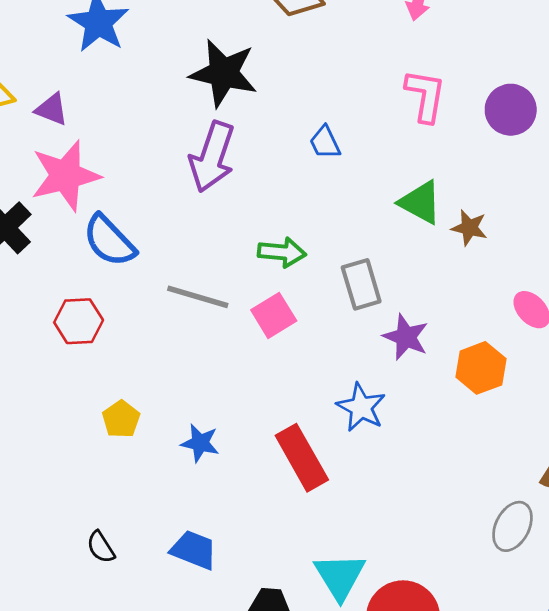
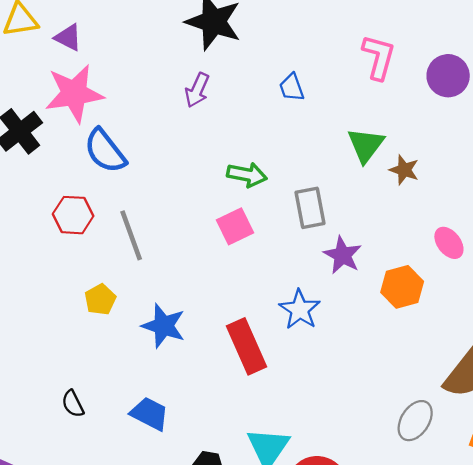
purple arrow: (212, 157) -> (197, 90), size x0.6
green triangle: (420, 202) -> (366, 145), turned 33
gray line: (198, 297) -> (131, 235), moved, turned 48
blue star: (200, 443) -> (164, 326), size x1.4

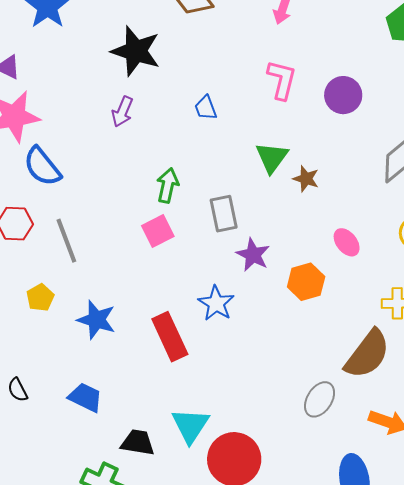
green arrow: (247, 175) -> (168, 185), turned -88

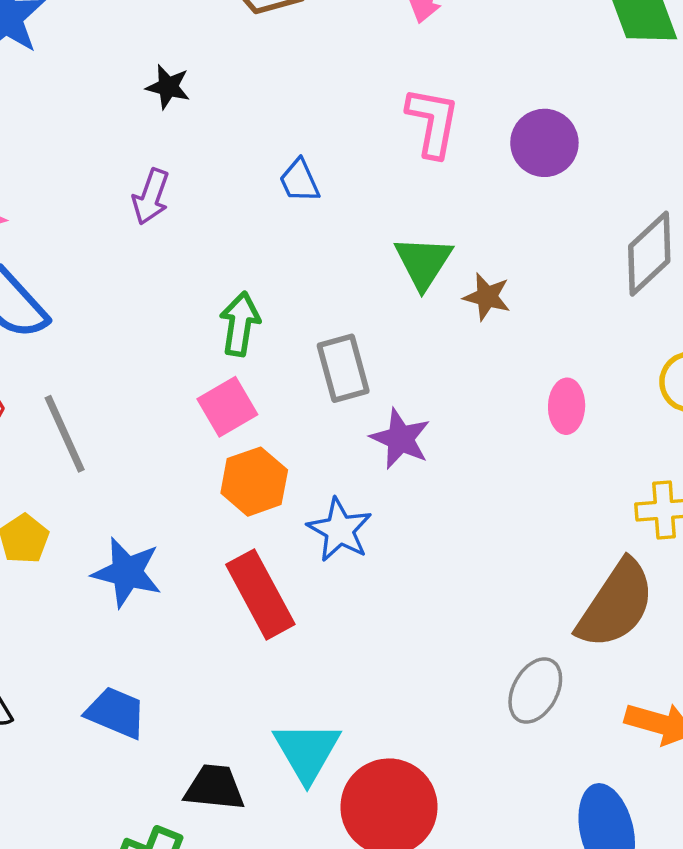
black star: (136, 51) -> (168, 87), size x0.5
pink ellipse: (347, 242) -> (567, 406), turned 44
orange hexagon: (306, 282) -> (254, 482), moved

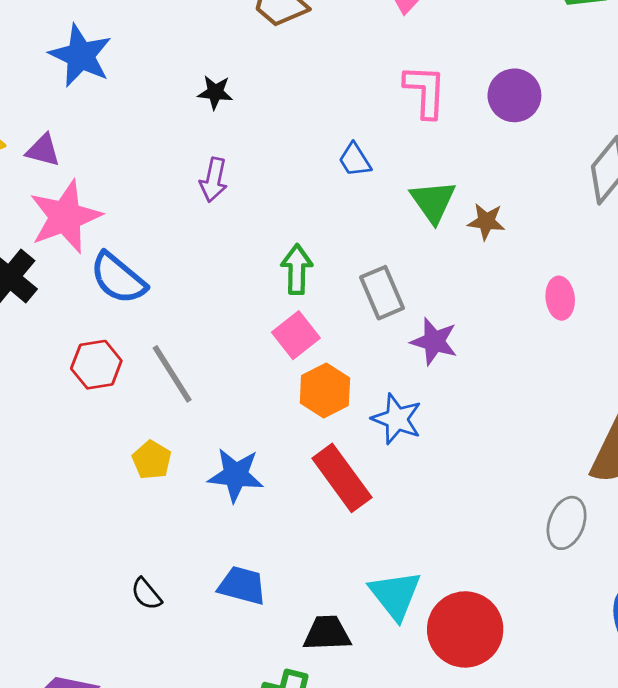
blue trapezoid: (299, 181) -> (355, 160), moved

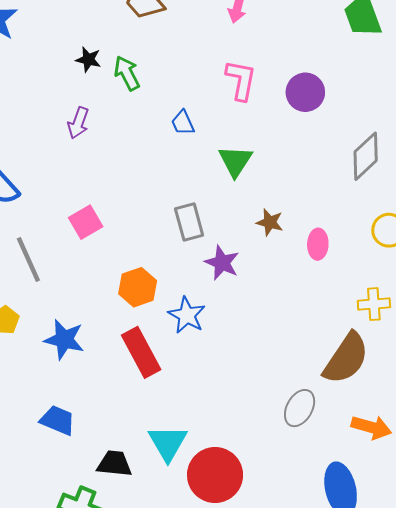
brown star: (486, 221) -> (270, 222), moved
green arrow: (297, 269) -> (127, 73), moved, turned -36
pink square: (296, 335) -> (86, 222), moved

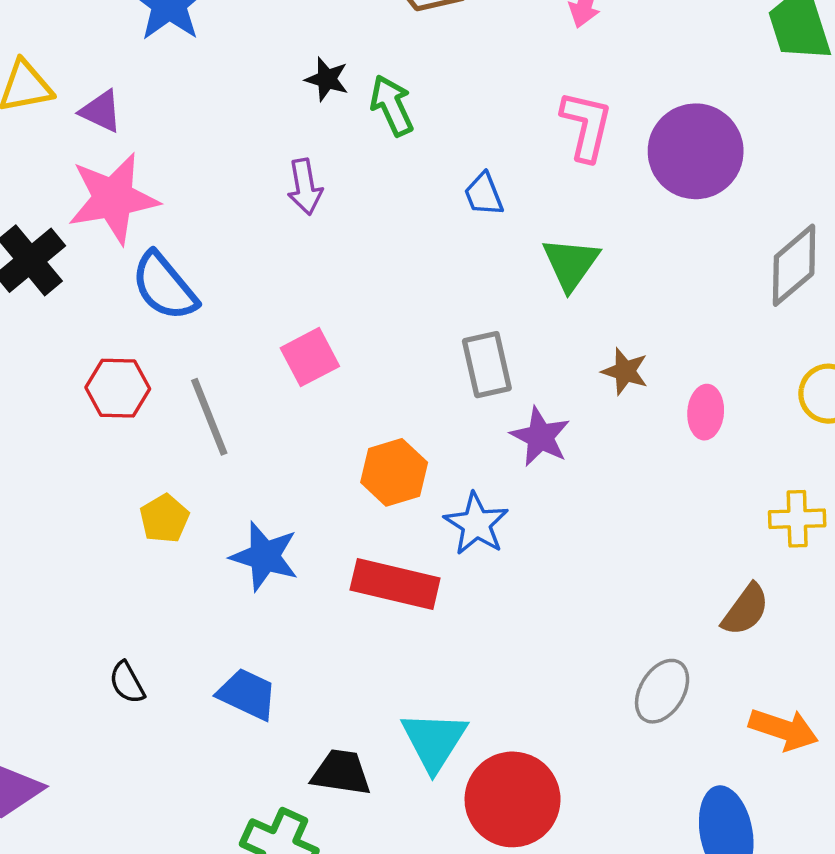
purple circle: (305, 92) -> (696, 151), size x1.4
purple arrow: (78, 123) -> (305, 187), turned -32
red rectangle: (141, 352) -> (395, 584), turned -51
brown semicircle: (346, 358) -> (745, 610), size x0.6

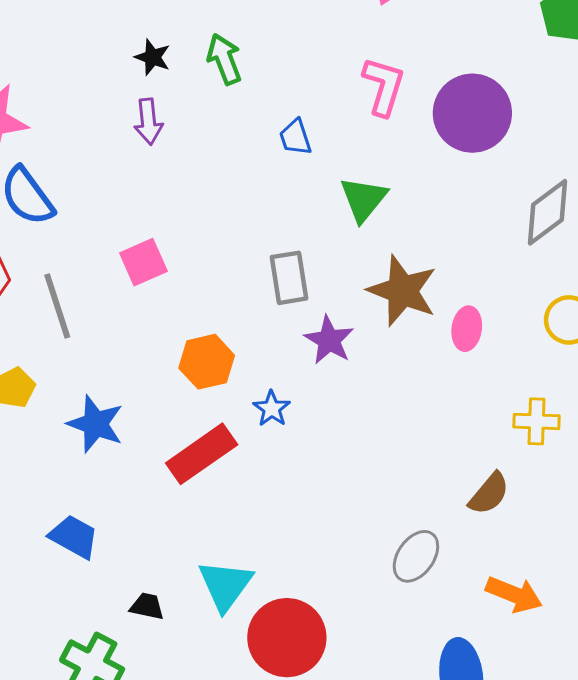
black star: (327, 79) -> (153, 57), moved
brown star: (625, 371) -> (402, 291), size x1.8
blue star: (476, 524) -> (272, 409), size x0.7
red rectangle: (395, 584) -> (202, 454), turned -52
black trapezoid: (341, 773) -> (147, 606), size x0.7

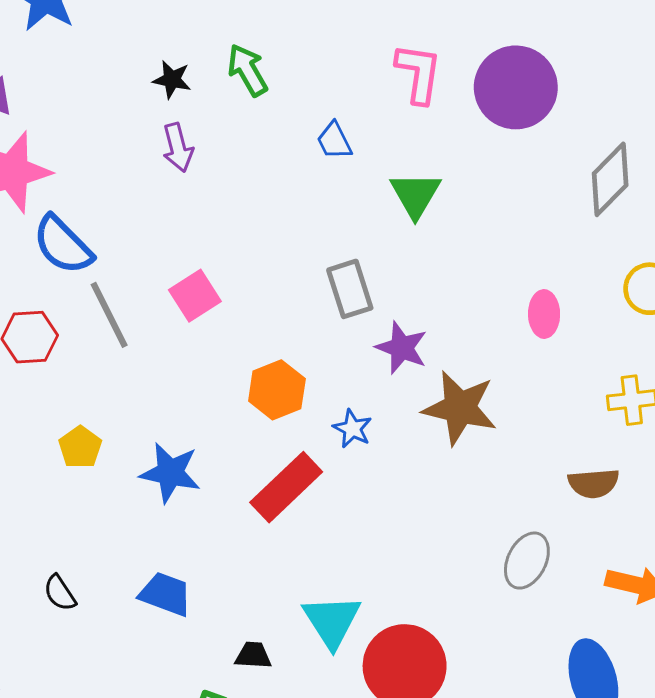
brown star: (402, 291) -> (460, 408), moved
gray line: (57, 306) -> (109, 315), moved
brown semicircle: (489, 494) -> (594, 483), turned 54

